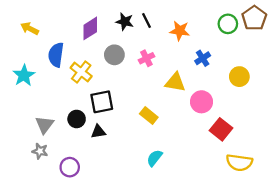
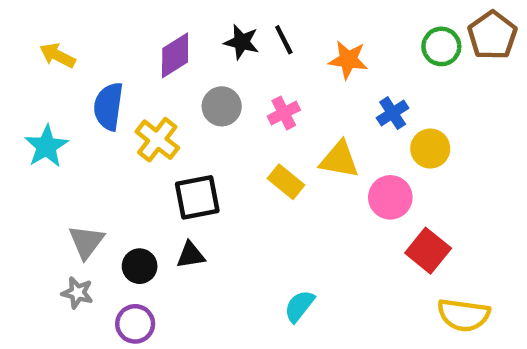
yellow circle: (239, 77) -> (430, 149), moved
yellow rectangle: (149, 116) -> (286, 182), moved
black circle: (77, 119) -> (140, 266), moved

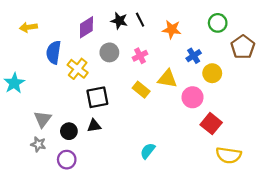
brown pentagon: (492, 35) -> (243, 47), moved
yellow arrow: (57, 55) -> (28, 27), turned -35
cyan star: (46, 146) -> (14, 83), moved

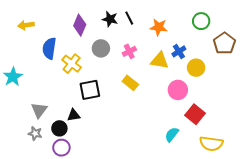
purple diamond: (86, 27) -> (80, 25), turned -35
yellow triangle: (167, 79) -> (160, 61), moved
black triangle: (94, 126) -> (74, 115), moved
black circle: (69, 131) -> (59, 128), moved
cyan semicircle: (148, 151) -> (172, 134), moved

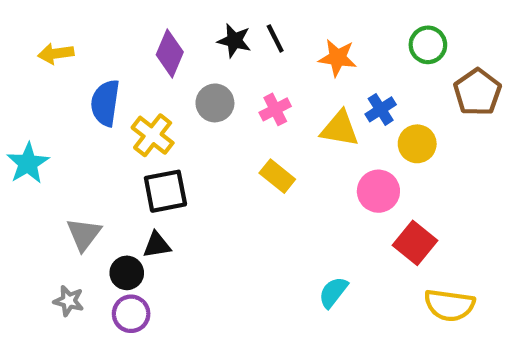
black square: (90, 90) -> (165, 191), moved
gray star: (35, 133) -> (69, 301), moved
cyan semicircle: (172, 134) -> (333, 292), moved

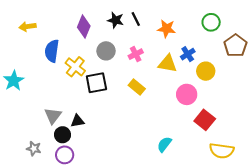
black square: (165, 191) -> (96, 83), moved
gray triangle: (84, 234) -> (53, 116), moved

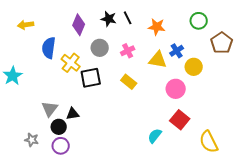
red square: (205, 120) -> (180, 120), moved
yellow semicircle: (222, 151) -> (209, 142), turned 55

